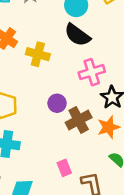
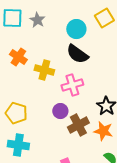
pink cross: (92, 72) -> (72, 85), moved
orange star: (108, 127) -> (103, 131), turned 30

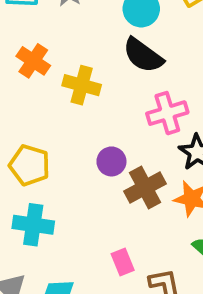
pink cross: (72, 85) -> (167, 113), moved

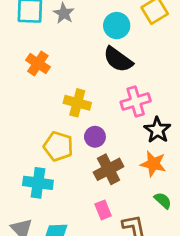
yellow cross: (82, 85) -> (77, 103), moved
yellow pentagon: (30, 165) -> (58, 146), moved
brown cross: (145, 188) -> (109, 169), moved

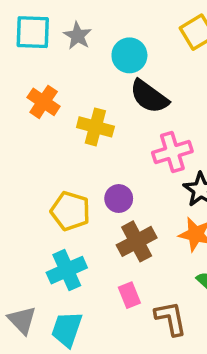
cyan circle: (117, 26) -> (129, 55), moved
yellow cross: (77, 103) -> (95, 127), moved
cyan cross: (38, 183) -> (67, 270), moved, turned -32

